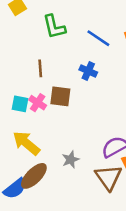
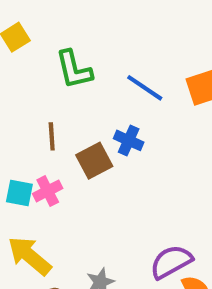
brown square: (60, 96) -> (94, 161), moved, turned -35
pink cross: (38, 103) -> (48, 191), turned 30

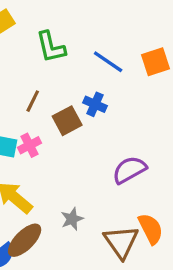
brown line: (52, 136) -> (33, 101), turned 30
purple semicircle: (171, 262) -> (129, 170), moved

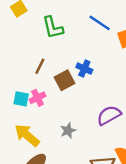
blue line: (108, 62) -> (100, 23), moved
gray star: (72, 219) -> (68, 131), moved

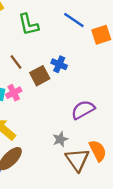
brown line: (40, 66) -> (16, 62), turned -63
gray star: (68, 131) -> (60, 139), moved

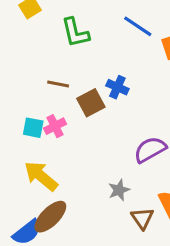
brown line: (16, 62) -> (58, 84), turned -42
brown triangle: (77, 160) -> (142, 218), size x0.7

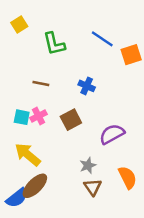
brown square: (91, 103) -> (71, 120), moved
brown triangle: (142, 218) -> (93, 187), moved

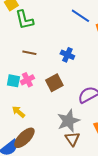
green L-shape: (54, 44) -> (24, 20), moved
yellow arrow: (28, 155) -> (18, 112), size x0.6
gray star: (88, 165) -> (68, 121), size x1.6

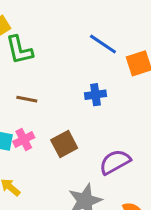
blue cross: (67, 55) -> (95, 95), moved, turned -32

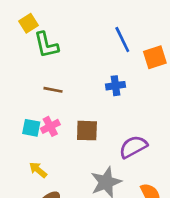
blue line: (103, 44) -> (122, 40), turned 30
brown square: (64, 144) -> (87, 131), turned 30

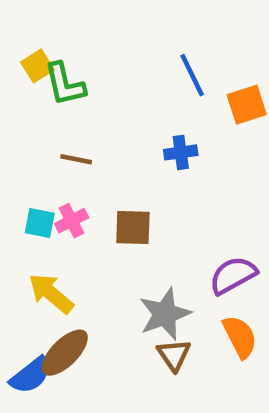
yellow square: (29, 23) -> (37, 66), moved
purple semicircle: (133, 147) -> (233, 275), moved
yellow arrow: (38, 170) -> (51, 293), size x1.5

